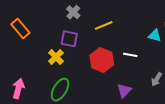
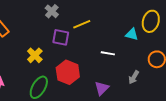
purple square: (69, 39) -> (61, 37), moved
red hexagon: (102, 60) -> (68, 72), moved

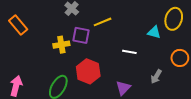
yellow cross: (35, 55) -> (61, 45), moved, turned 35

